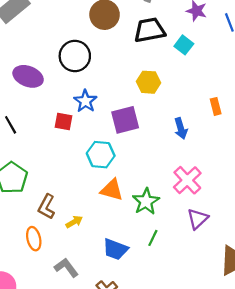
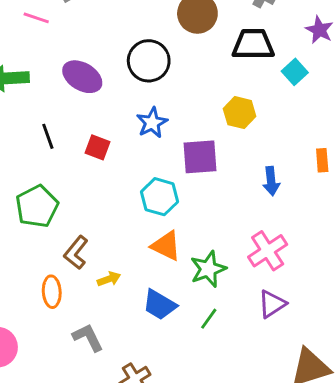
red square: (63, 121) -> (98, 147), moved
blue trapezoid: (115, 249) -> (160, 305), moved

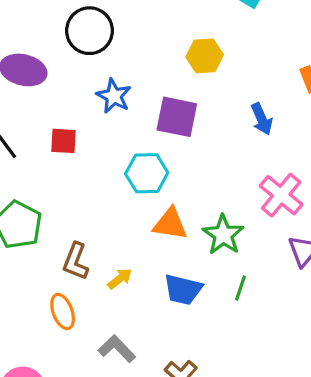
purple square: (200, 157) -> (177, 117), turned 33

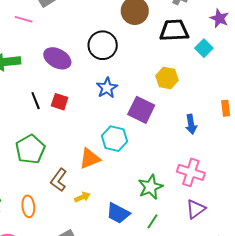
red square: (63, 141) -> (60, 102), moved
pink cross: (281, 195) -> (191, 172), turned -36
orange triangle: (170, 224) -> (90, 159), moved, turned -45
orange ellipse: (63, 312) -> (28, 206), moved

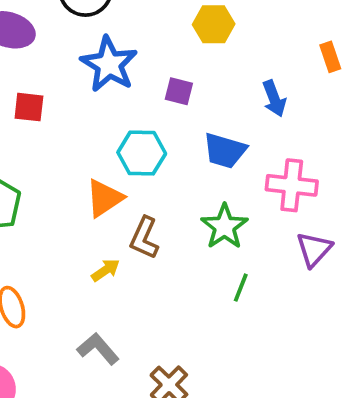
blue star: (107, 88) -> (109, 64), size x1.4
purple square: (141, 110) -> (179, 91), size x0.6
brown L-shape: (59, 180) -> (144, 238), moved
blue trapezoid: (118, 213) -> (225, 151), moved

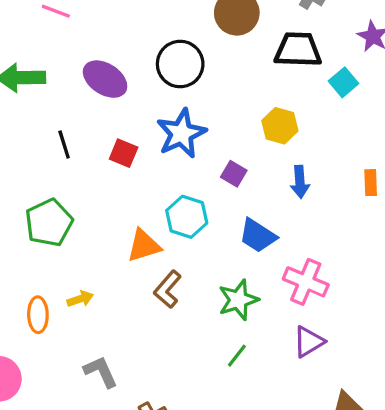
blue arrow: (274, 99) -> (300, 182), moved
red square: (29, 107) -> (124, 153), moved
yellow arrow: (105, 270) -> (80, 299), moved

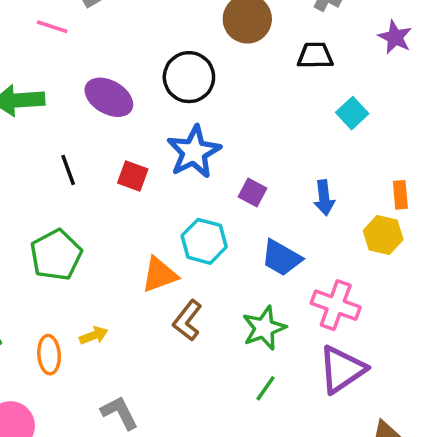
black trapezoid: (298, 50) -> (315, 56), size x0.7
cyan square: (343, 82) -> (352, 113), moved
yellow hexagon: (280, 126) -> (383, 235), moved
purple triangle: (309, 342) -> (342, 369), size x1.4

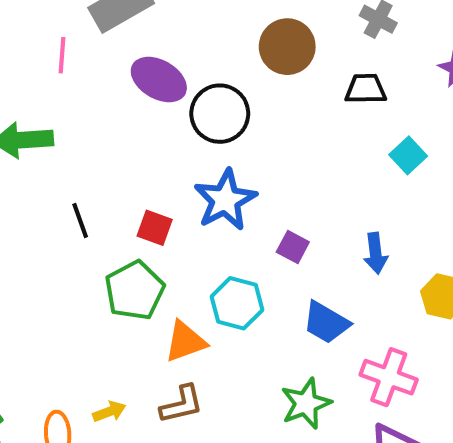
pink line: (52, 27) -> (62, 55), turned 76
purple ellipse: (109, 97) -> (159, 80), moved
green pentagon: (56, 255) -> (135, 290), moved
brown L-shape: (187, 320) -> (182, 404), moved, turned -141

